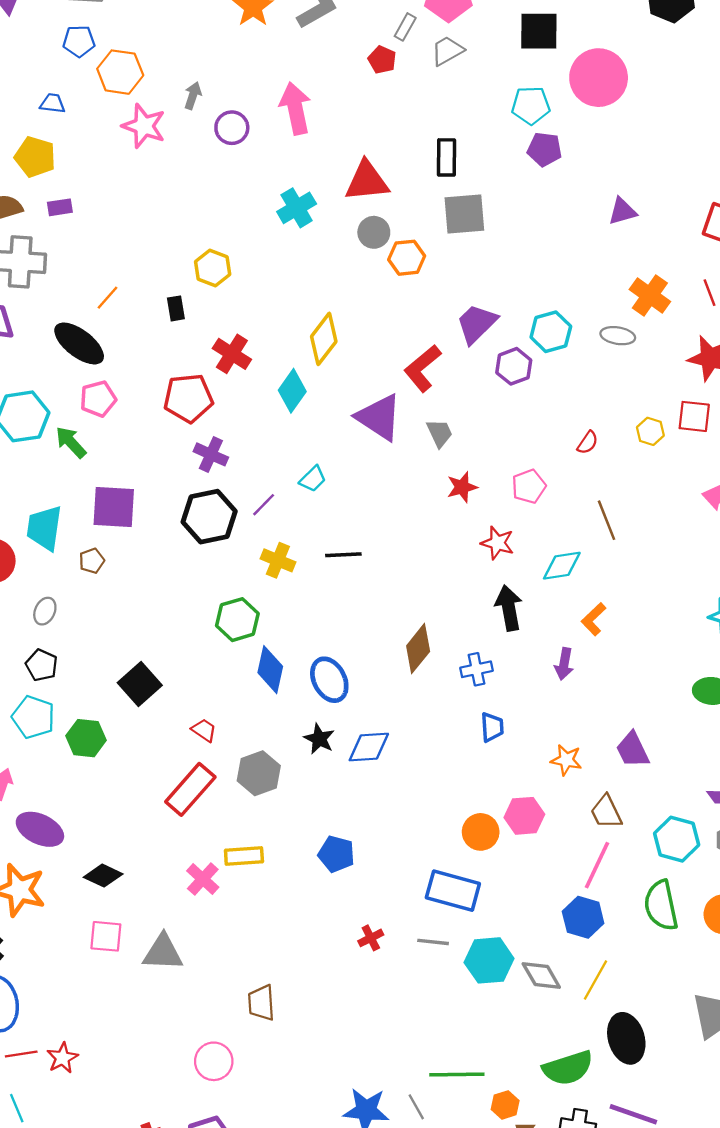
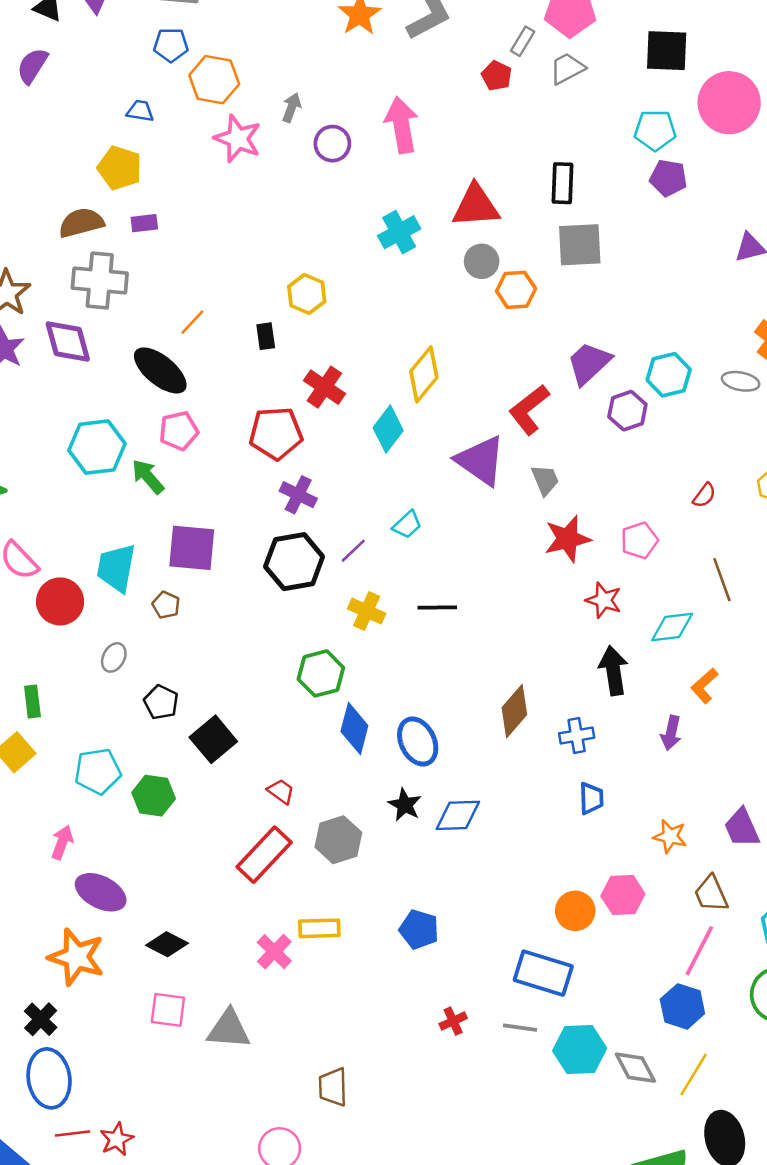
red star: (462, 487) -> (567, 539), size x1.4
brown pentagon: (92, 561) -> (166, 605), turned -30
black pentagon: (42, 665) -> (161, 702), moved
cyan pentagon: (33, 717) -> (98, 771), turned -30

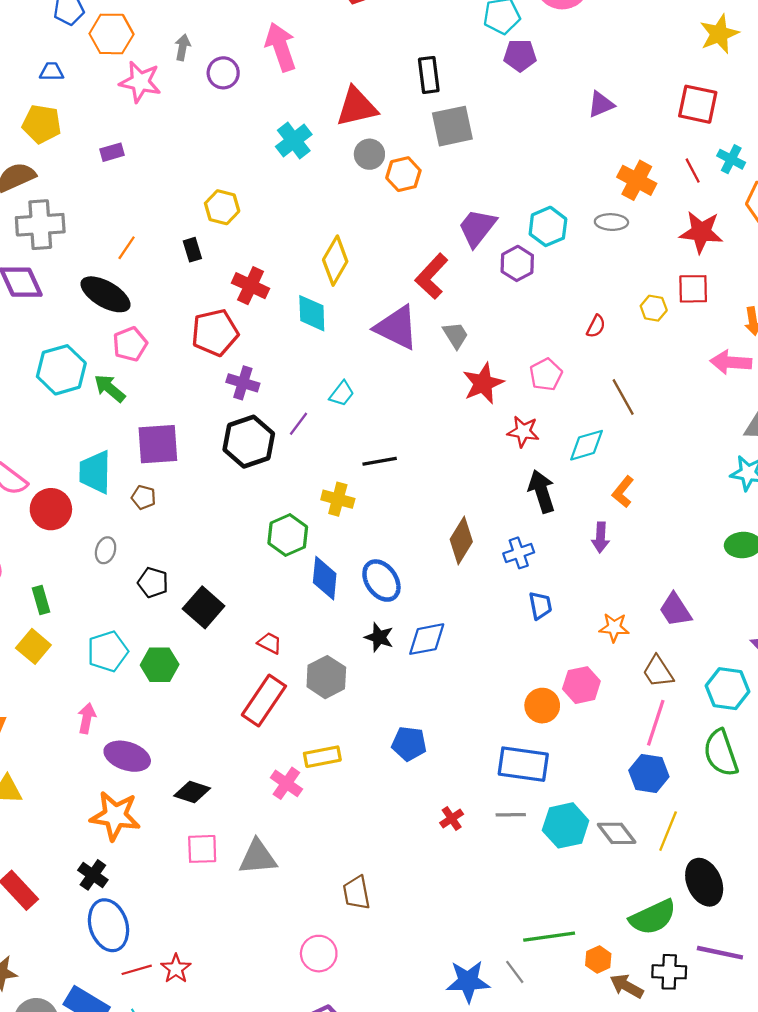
purple rectangle: (144, 223) -> (112, 152), moved
cyan diamond: (388, 429) -> (312, 313), turned -30
yellow cross: (367, 611) -> (338, 499), moved

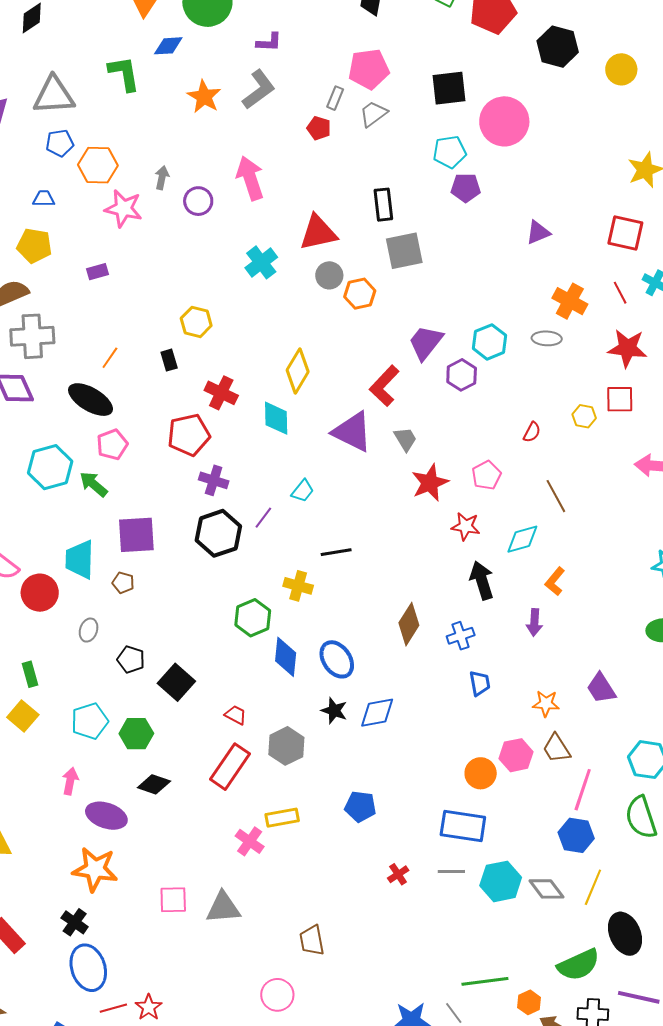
brown trapezoid: (658, 672) -> (556, 748), moved
black diamond: (192, 792) -> (154, 784), moved

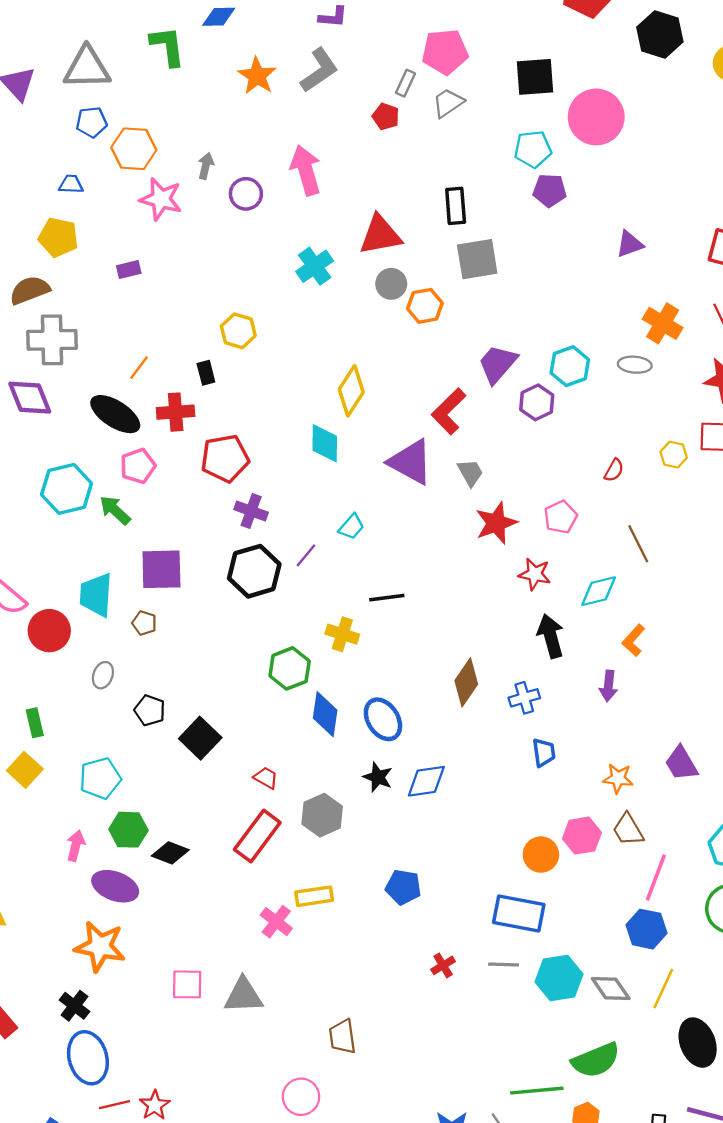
red cross: (221, 393) -> (176, 412), moved, turned -32
green hexagon: (136, 734) -> (128, 830), moved
green semicircle: (578, 965) -> (596, 1060), moved

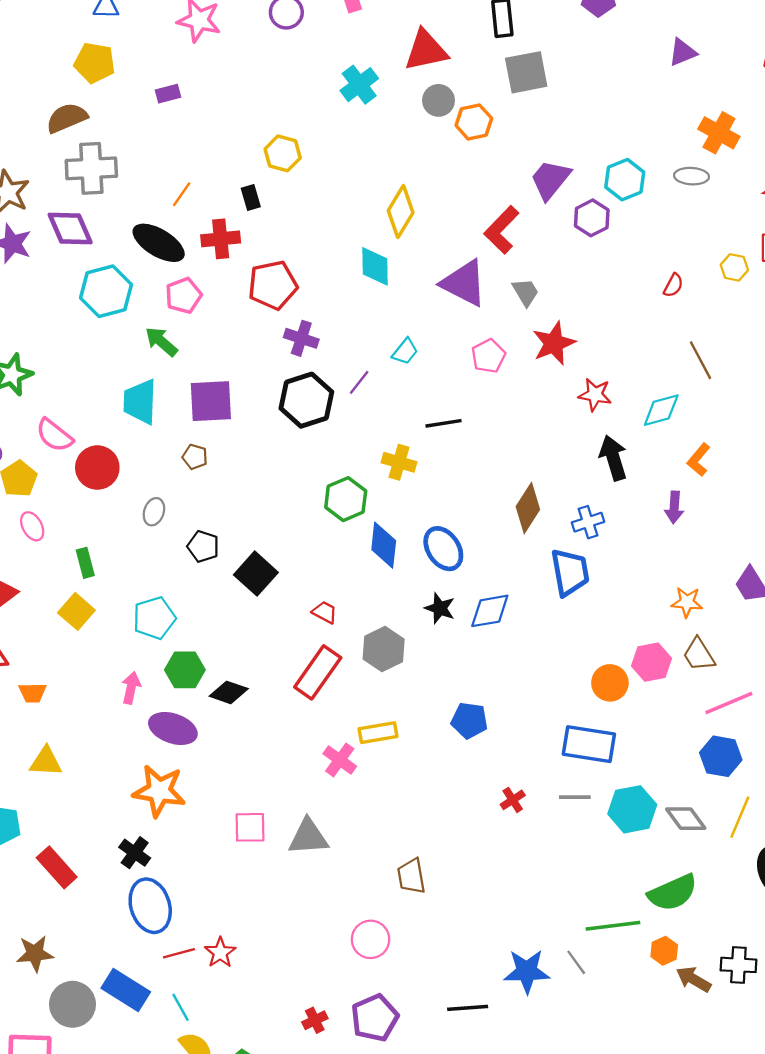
cyan hexagon: (67, 489) -> (106, 291), moved
pink pentagon: (561, 517) -> (488, 356), moved
cyan trapezoid: (96, 595) -> (140, 402), moved
blue trapezoid: (544, 752) -> (570, 572), moved, size x1.6
pink line: (656, 878) -> (729, 703), turned 48

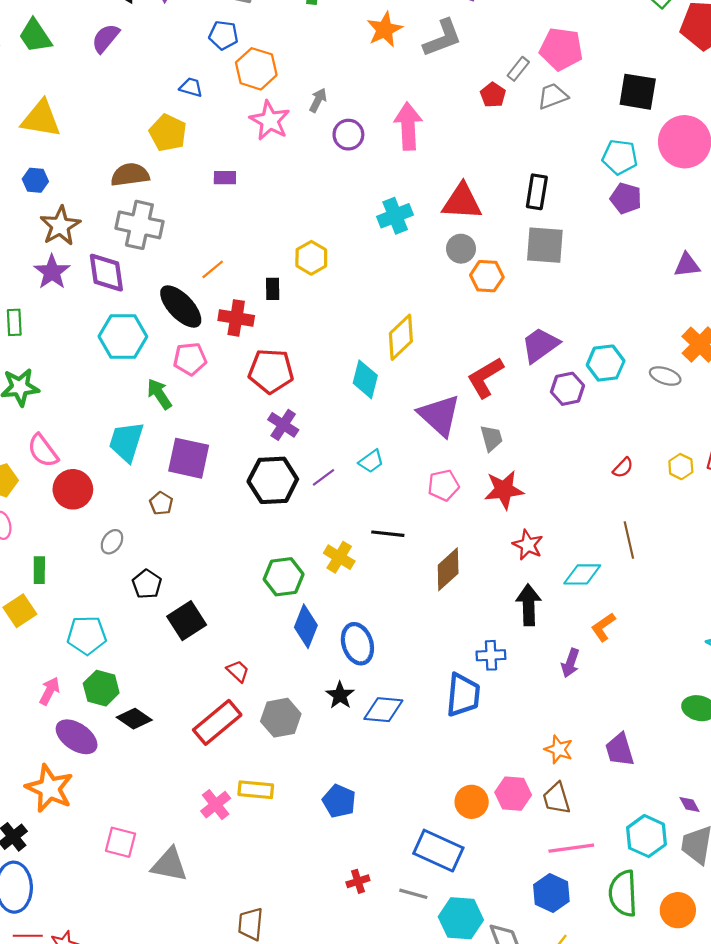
brown diamond: (528, 508) -> (448, 569), moved

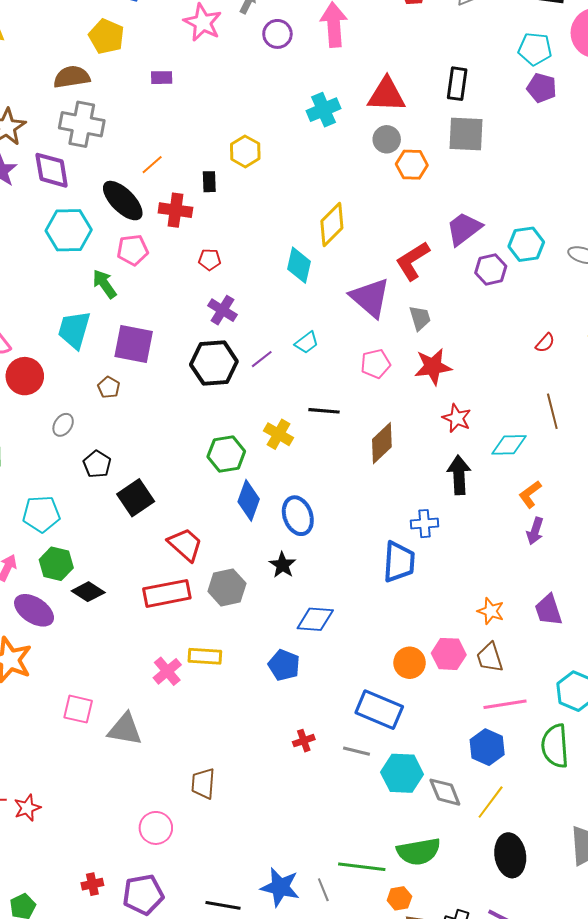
red pentagon: (271, 371) -> (210, 260), size x0.5
purple arrow: (570, 663) -> (535, 531), moved
red trapezoid: (238, 671) -> (185, 544), size x1.6
blue diamond: (383, 710) -> (315, 619), moved
red rectangle: (217, 722) -> (167, 593), turned 30

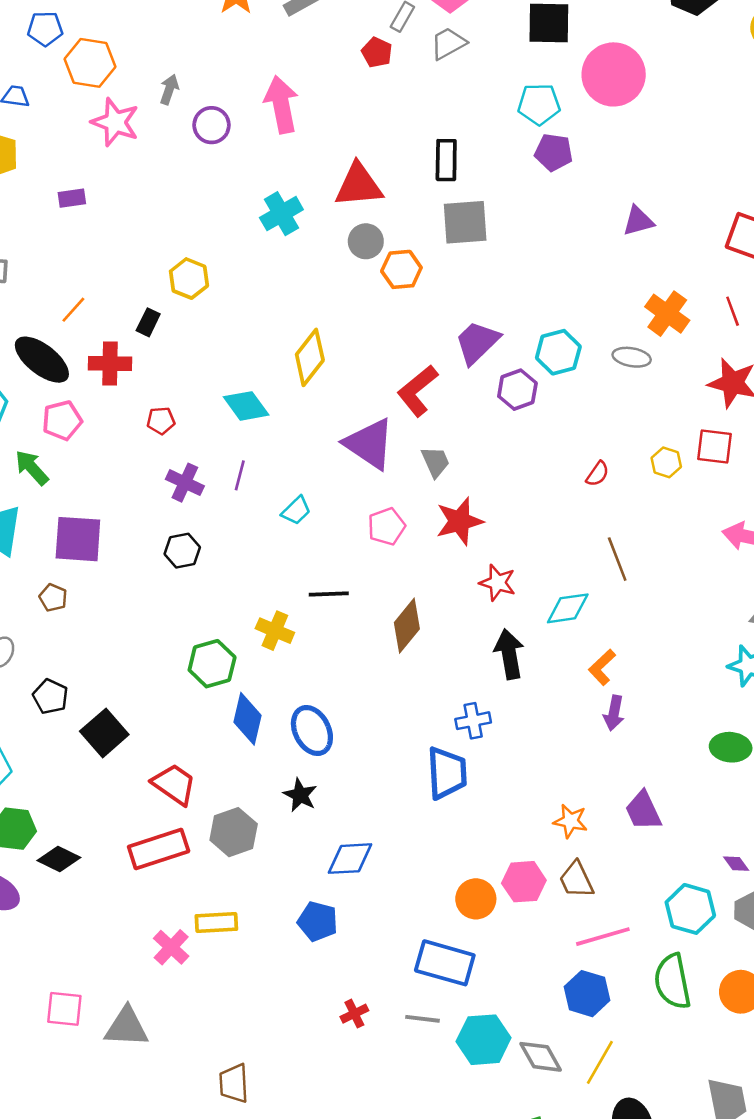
black rectangle: (209, 182) -> (148, 322), turned 35
cyan diamond: (299, 265) -> (246, 406), moved, turned -42
purple line: (262, 359) -> (240, 475), moved, turned -30
black hexagon: (214, 363) -> (182, 551), size x0.6

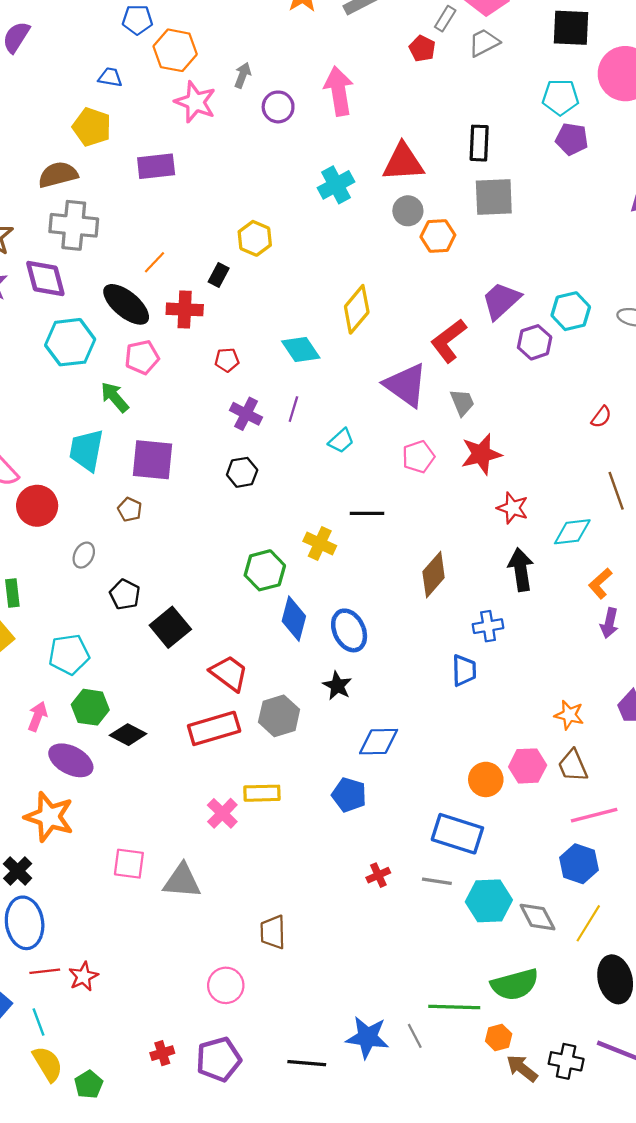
purple rectangle: (72, 198) -> (156, 166), size x1.6
brown diamond: (407, 626) -> (434, 575), moved
blue trapezoid: (447, 773) -> (464, 670), size x0.7

